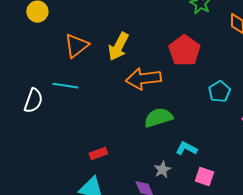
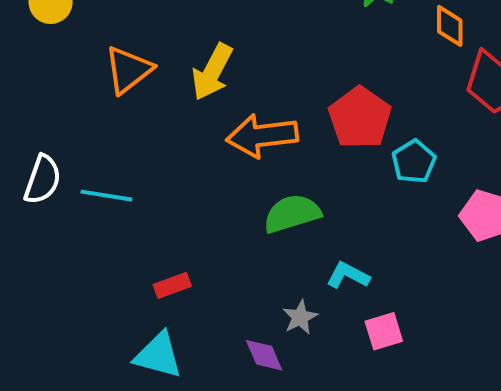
red pentagon: (184, 51) -> (360, 118), moved
cyan line: (65, 86) -> (106, 196), moved
pink square: (204, 177) -> (384, 331), turned -36

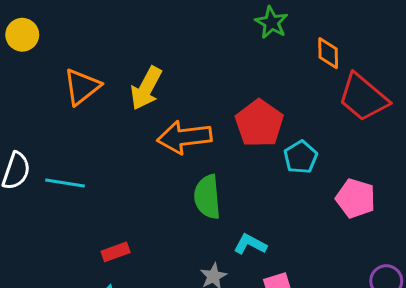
green semicircle: (292, 214) -> (207, 197), turned -78

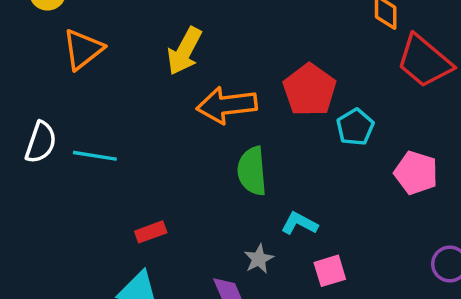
orange triangle: (82, 87) -> (83, 49), moved

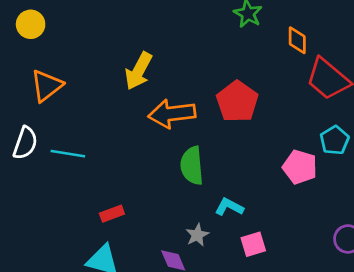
orange triangle: (83, 49) -> (47, 86), moved
cyan pentagon: (355, 127) -> (335, 140), moved
pink pentagon: (416, 173) -> (300, 167), moved

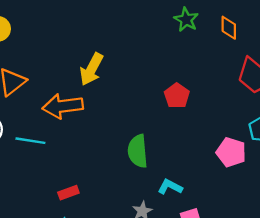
orange diamond: (297, 40) -> (229, 28), moved
red pentagon: (237, 102) -> (177, 96), size x0.7
orange arrow: (172, 114) -> (63, 106), moved

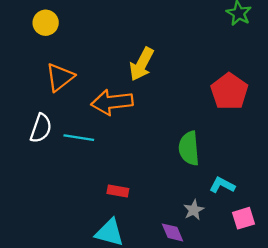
red pentagon: (177, 96) -> (229, 91), size x1.4
red rectangle: (68, 193) -> (118, 191), turned 30

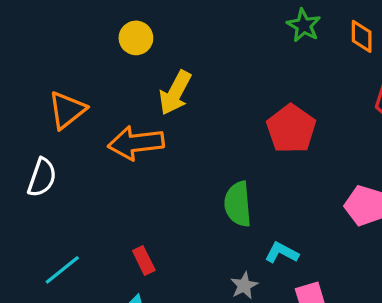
yellow circle: (46, 23) -> (136, 38), moved
cyan line: (79, 138) -> (62, 270), moved, turned -48
red rectangle: (118, 191) -> (144, 260), turned 54

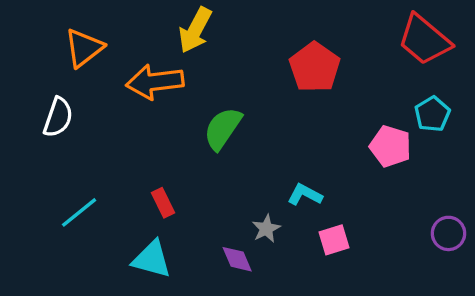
green semicircle: (238, 204) -> (223, 129), moved, turned 39

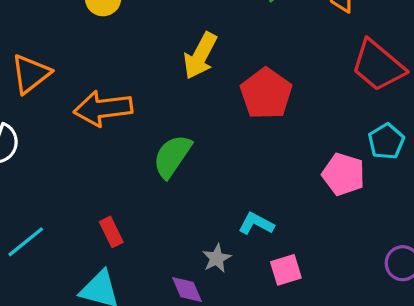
yellow arrow: (195, 30) -> (200, 56), moved

